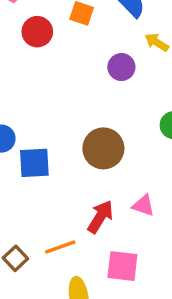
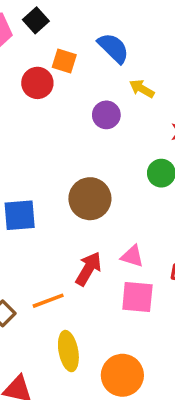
red circle: (37, 32) -> (37, 83), moved
pink square: (122, 266) -> (137, 297), moved

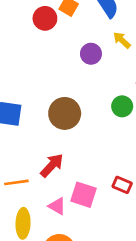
pink triangle: (132, 256) -> (57, 206), moved

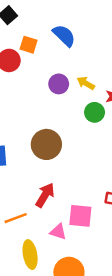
yellow arrow: (122, 40) -> (86, 83), moved
green circle: (122, 106) -> (95, 112), moved

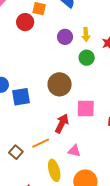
yellow arrow: (86, 83) -> (86, 35), turned -120
green circle: (95, 112) -> (87, 58), moved
pink square: (80, 216) -> (86, 108), moved

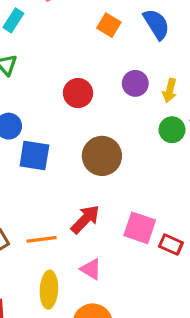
red circle: (25, 22) -> (78, 93), moved
green circle: (87, 58) -> (172, 130), moved
pink square: (86, 108) -> (140, 228), moved

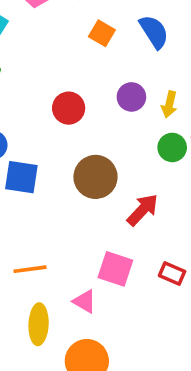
red arrow: (85, 219) -> (143, 210), moved
pink square: (140, 228) -> (115, 269), moved

